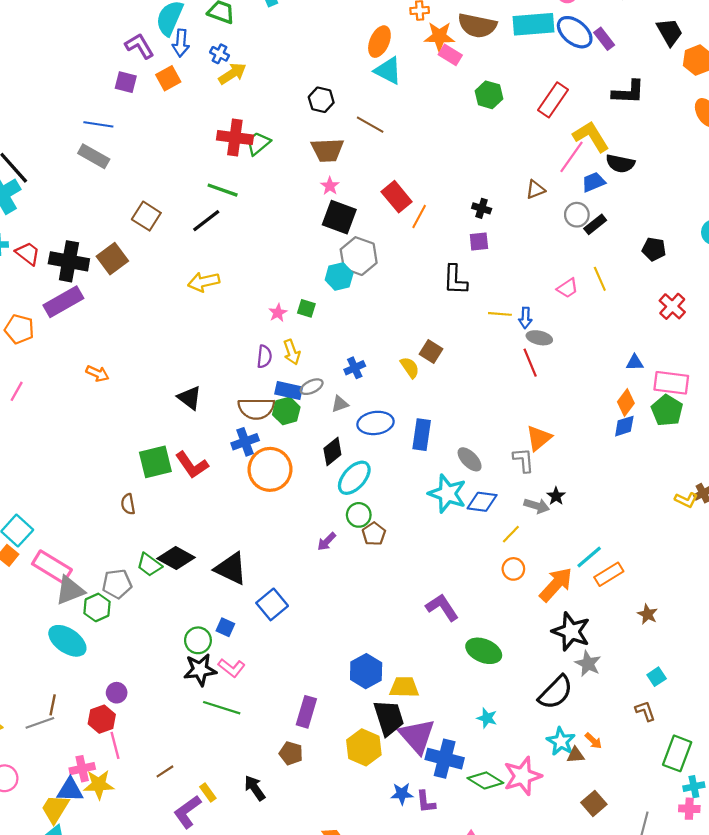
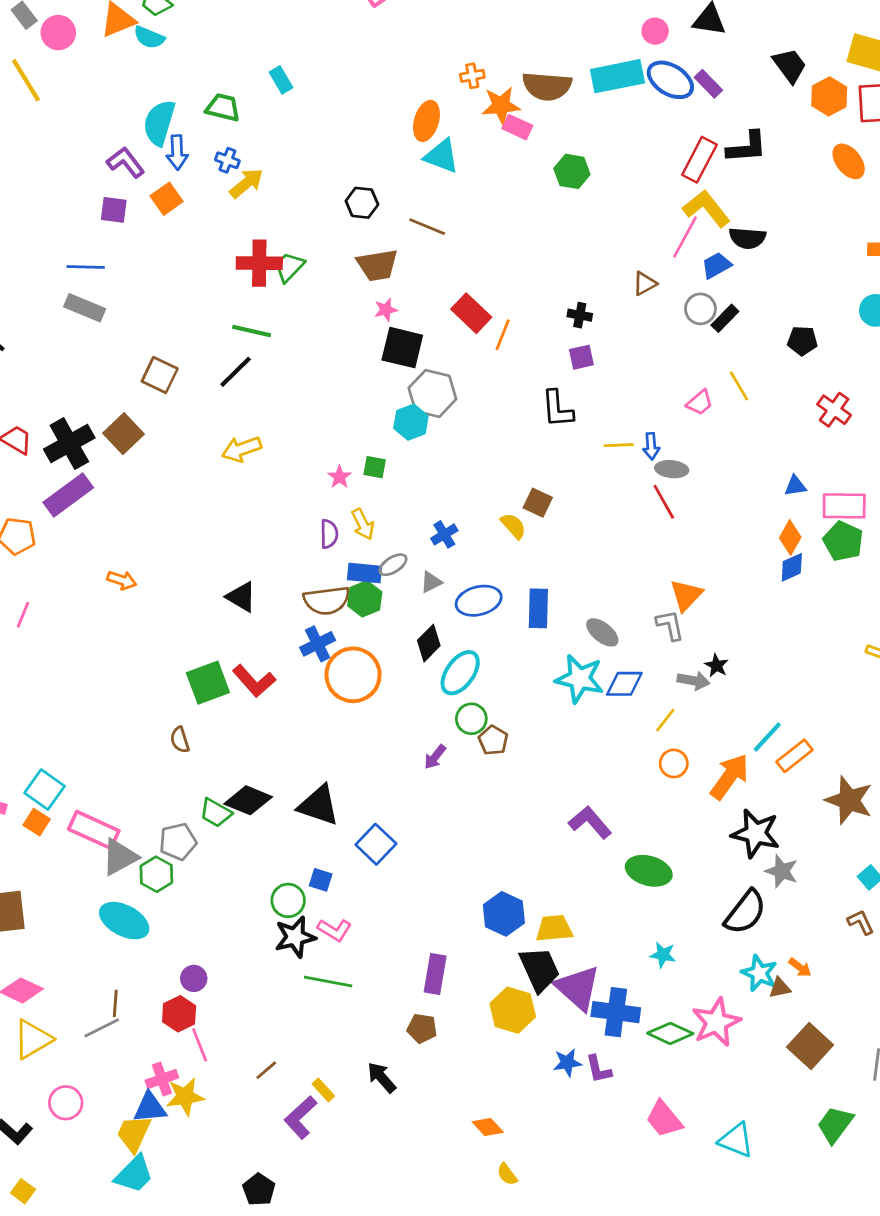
red rectangle: (553, 100) -> (699, 160), moved
pink star: (330, 186) -> (386, 310), turned 30
black cross: (69, 261) -> (69, 444), turned -33
brown star: (647, 614) -> (849, 800), size x1.8
brown square: (594, 803) -> (810, 1046), size x1.4

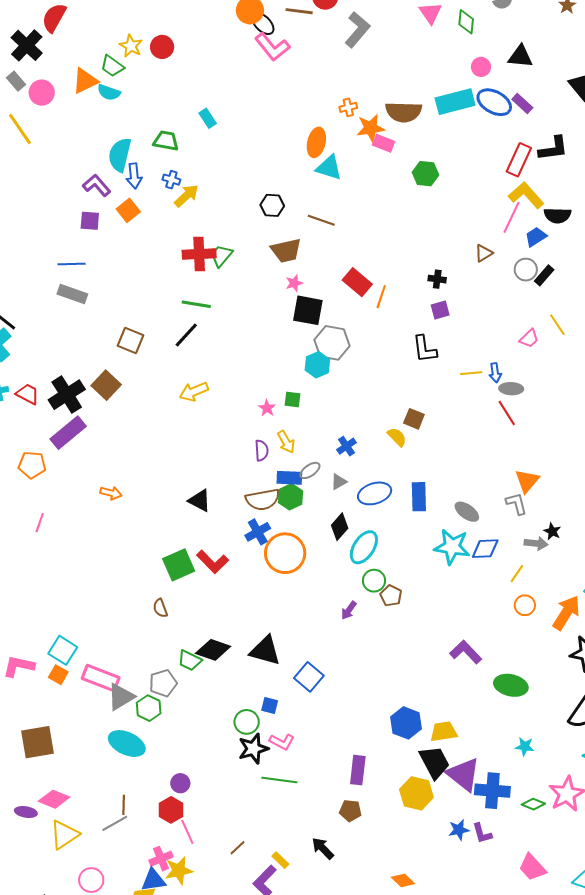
green diamond: (670, 1033) -> (533, 804), size x0.7

